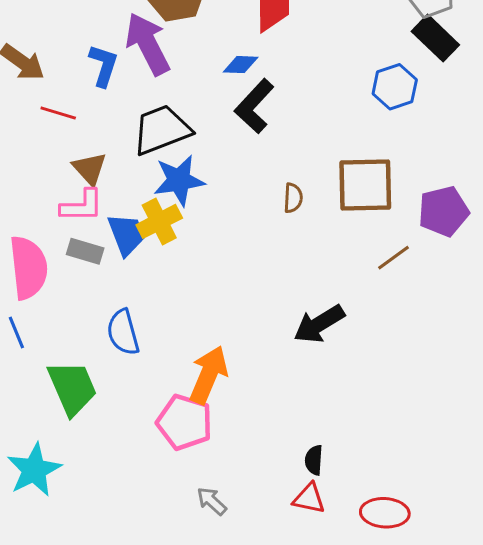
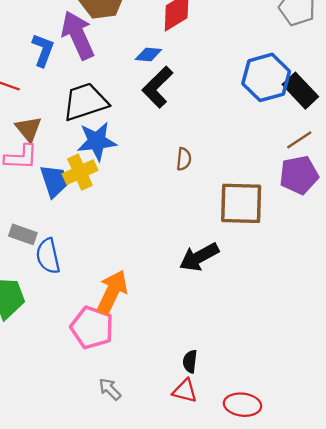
black rectangle: (435, 38) -> (300, 91), moved
blue hexagon: (395, 87) -> (266, 77), size x1.4
brown square: (365, 185) -> (241, 203), moved
gray rectangle: (85, 251) -> (23, 234), moved
brown line: (394, 258) -> (299, 140), moved

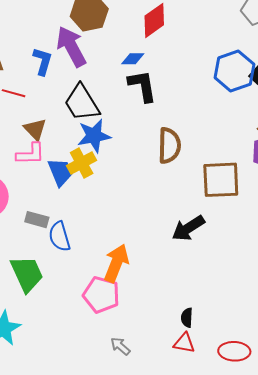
black L-shape: (157, 87) -> (142, 86), turned 129
black trapezoid: (85, 102) -> (82, 103), turned -99
brown semicircle: (184, 159) -> (169, 146), size x1.8

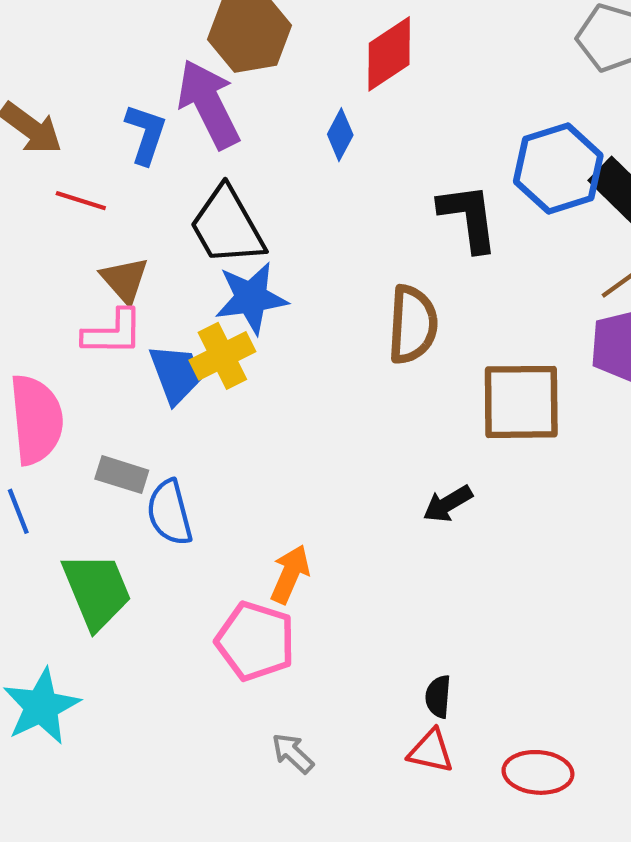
blue diamond: (133, 59) -> (340, 135), turned -65
black L-shape: (142, 86) -> (468, 217), moved
black arrow: (188, 228) -> (448, 504), size x0.7
orange arrow: (116, 263) -> (290, 574), size x0.7

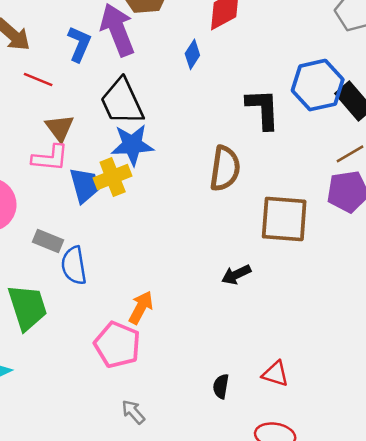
red triangle: (431, 751) -> (275, 374), moved

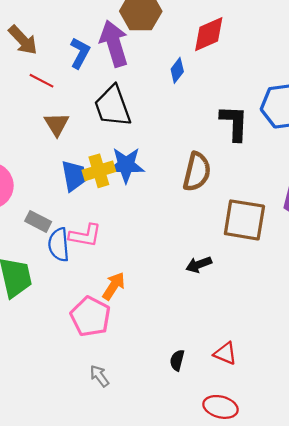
blue star: (132, 145) -> (126, 165), moved
pink L-shape: (50, 158) -> (85, 235), moved

